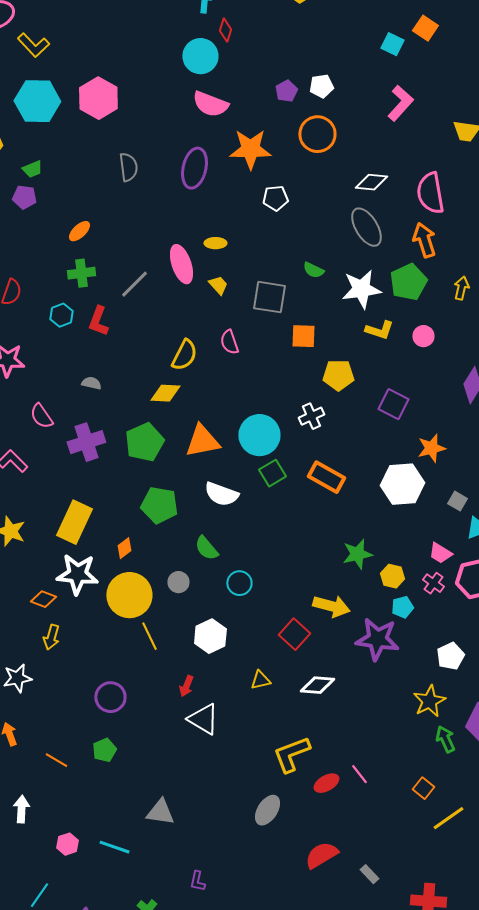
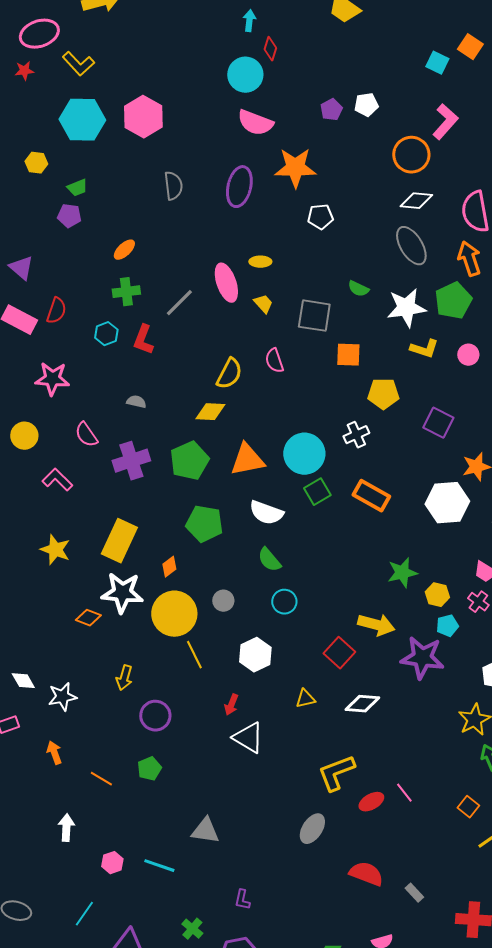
orange circle: (317, 134) -> (411, 155), moved
green semicircle: (206, 548) -> (269, 560), moved
yellow arrow: (51, 637) -> (124, 678), moved
red semicircle: (321, 855) -> (366, 874), turned 52

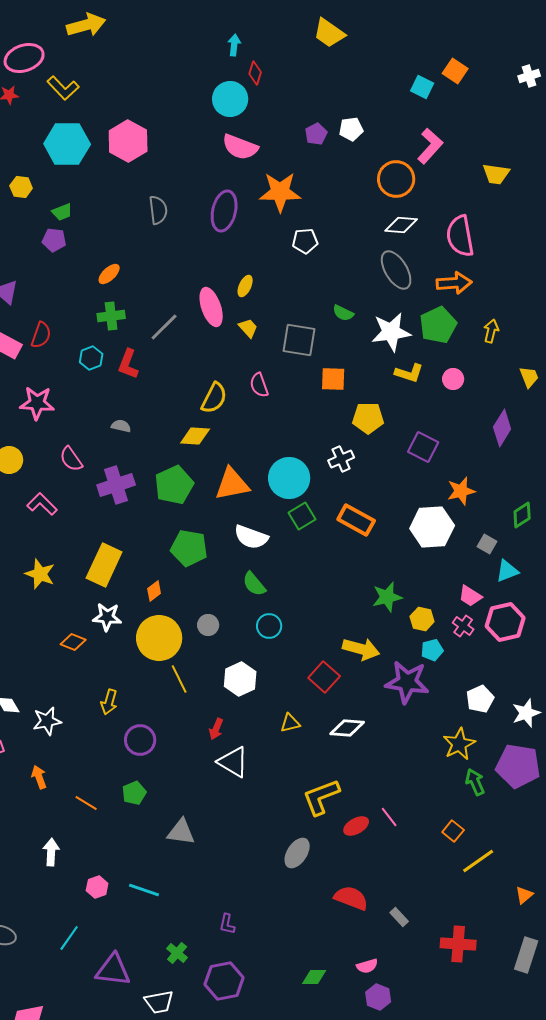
orange arrow: (469, 259) -> (454, 283), turned 104
yellow ellipse: (260, 262) -> (245, 286), turned -65
white star: (122, 593) -> (107, 617), size x0.7
gray triangle: (205, 831) -> (181, 832), moved

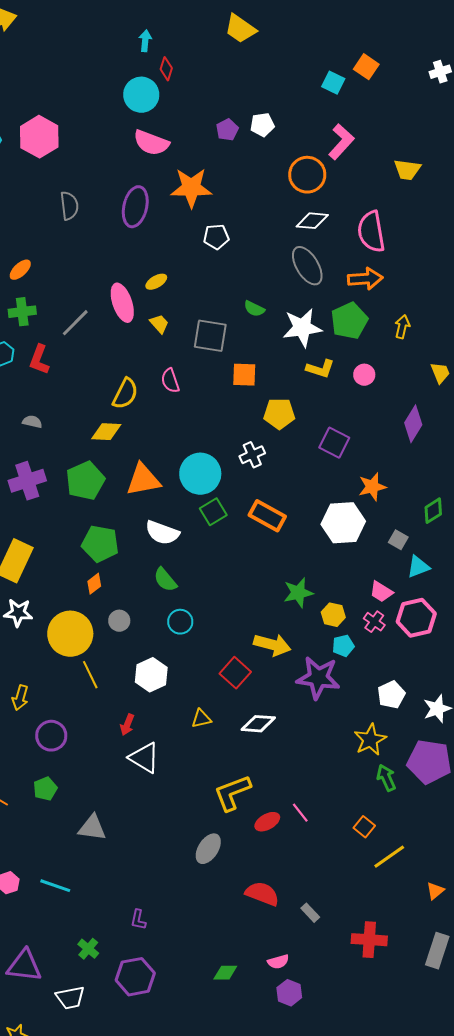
yellow ellipse: (245, 286) -> (156, 282), turned 35
orange diamond: (154, 591) -> (94, 584), moved

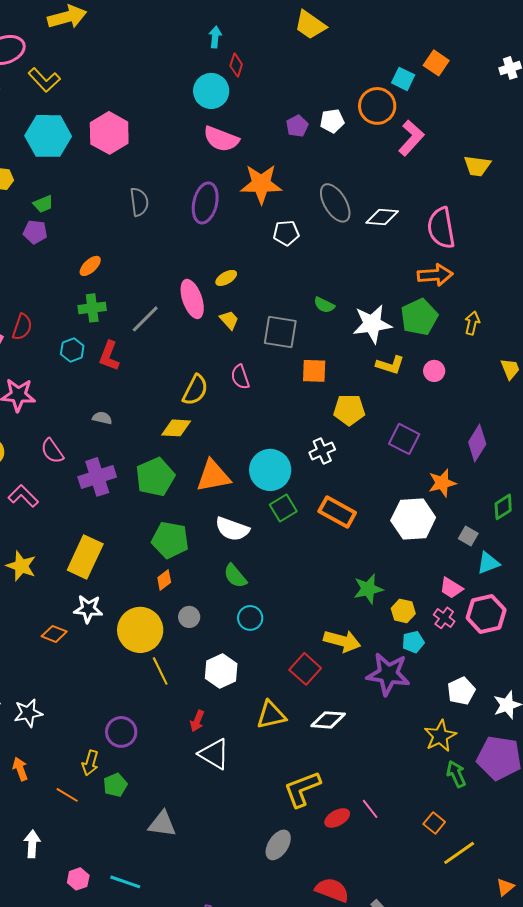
orange circle: (307, 175) -> (377, 106), moved
gray ellipse: (307, 266) -> (335, 203), moved
purple diamond: (413, 424) -> (477, 443), moved
yellow arrow: (20, 698) -> (90, 763), moved
yellow triangle: (201, 719) -> (271, 715), size x1.5

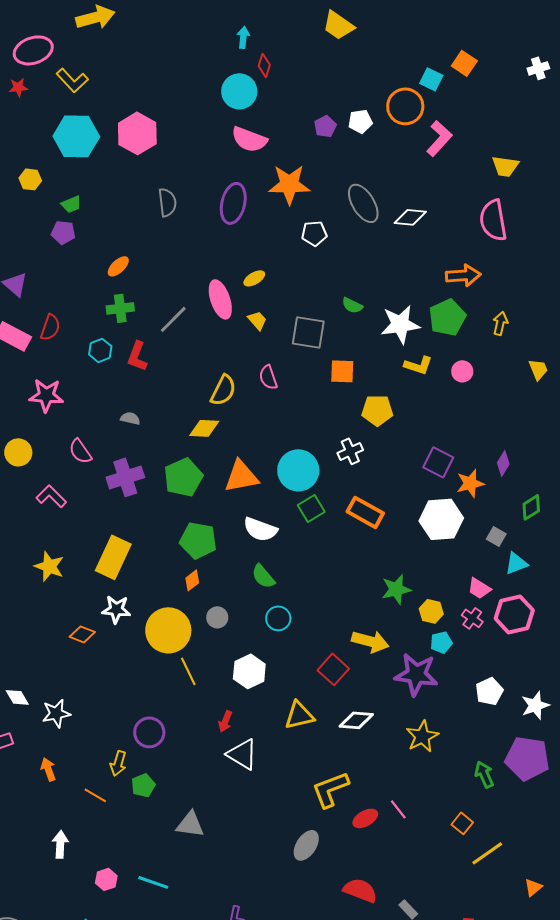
pink semicircle: (441, 228) -> (493, 220), moved
purple square: (404, 439) -> (438, 462), moved
purple diamond: (477, 443) -> (503, 463), moved, size x0.7
yellow star: (440, 736) -> (422, 736), moved

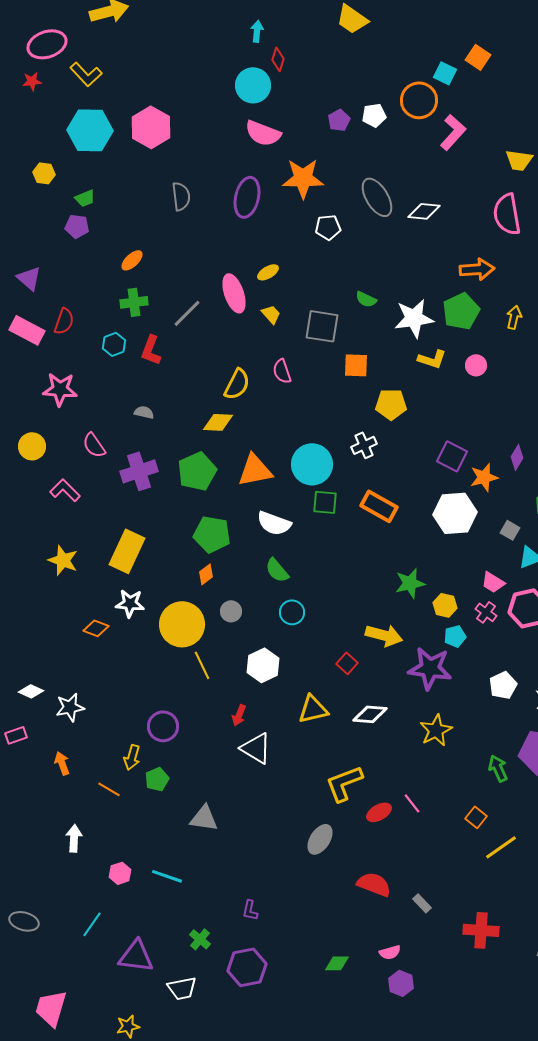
green square: (311, 508) -> (325, 502), turned 36
red square: (333, 669) -> (347, 663), size x0.7
white diamond: (17, 697) -> (31, 691), turned -35

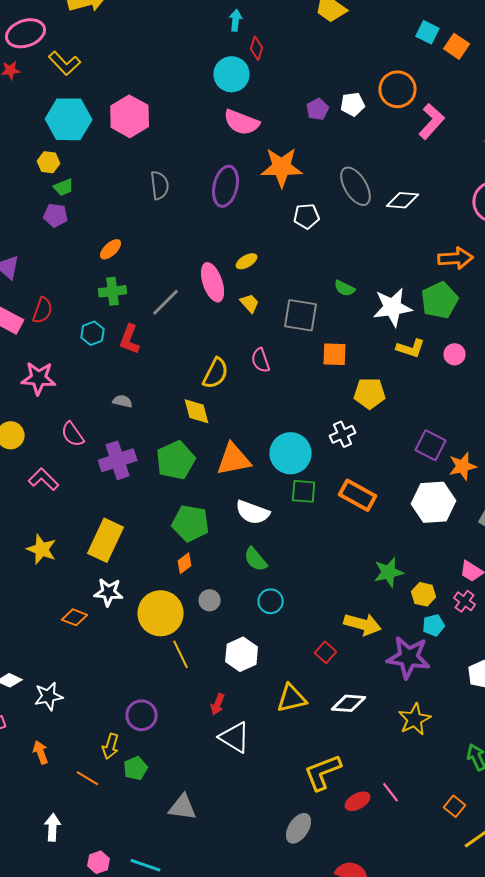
cyan square: (445, 73) -> (428, 32), moved
yellow hexagon: (44, 173) -> (49, 162), moved
yellow diamond: (218, 422) -> (197, 411), turned 72

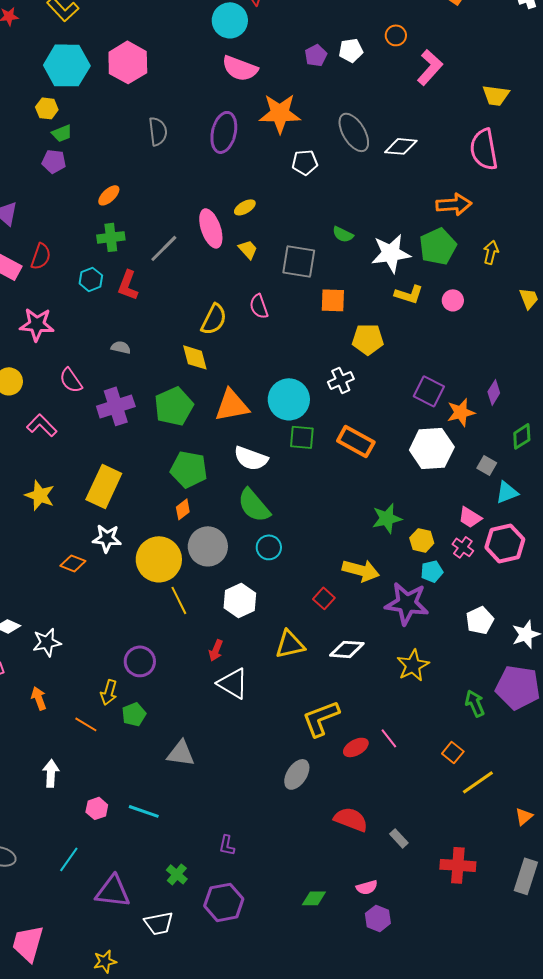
orange circle: (398, 89) -> (396, 35), size x0.6
green semicircle: (256, 559) -> (254, 505), size x1.4
gray circle: (210, 600) -> (208, 546), size x1.8

